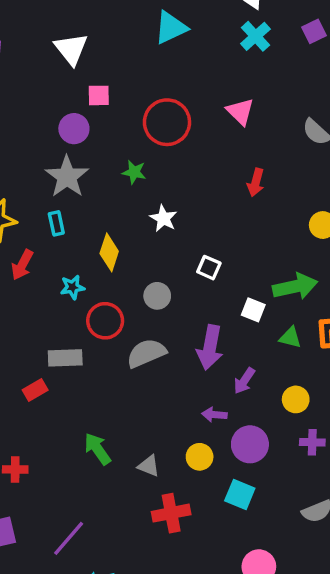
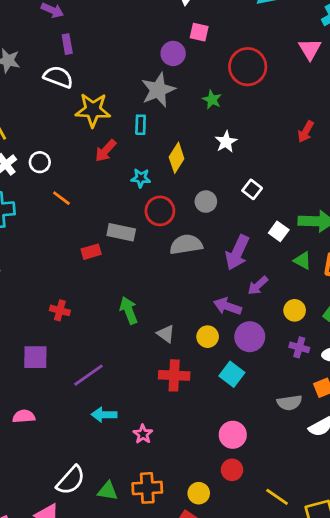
pink triangle: (240, 112) -> (310, 49), moved
purple arrow: (214, 415) -> (228, 306), size x1.4

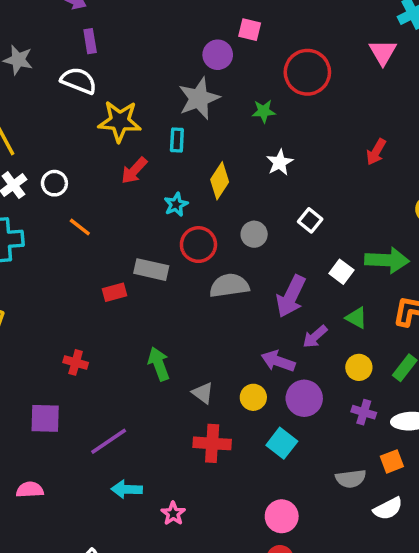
green star: (212, 100) -> (264, 111), turned -30
cyan star: (141, 178) -> (176, 204), turned -30
green triangle: (302, 261) -> (356, 318), moved

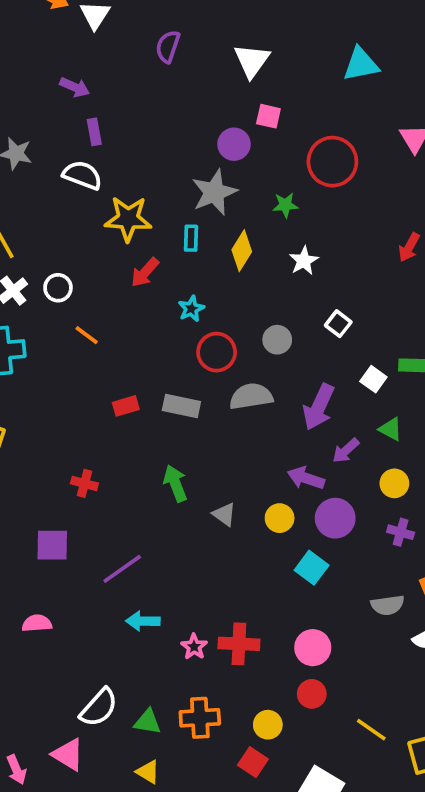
yellow diamond: (220, 181) -> (242, 251), moved
gray rectangle: (151, 270) -> (181, 406), moved
red cross: (212, 443) -> (239, 644), moved

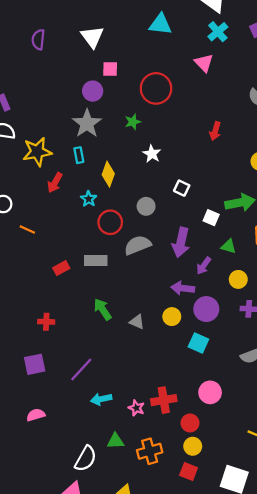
cyan triangle: (361, 64) -> (160, 24), turned 30
yellow diamond: (242, 251) -> (108, 174), moved
red circle: (312, 694) -> (190, 423), moved
green triangle: (147, 722) -> (115, 441), moved

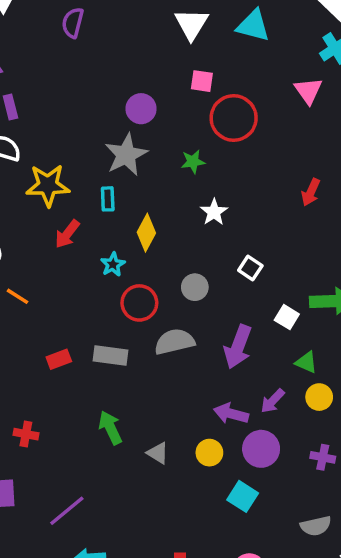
white triangle: (92, 37) -> (191, 24), moved
pink square: (110, 69) -> (202, 81), moved
purple arrow: (204, 266) -> (273, 401), moved
yellow circle: (238, 279) -> (319, 397), moved

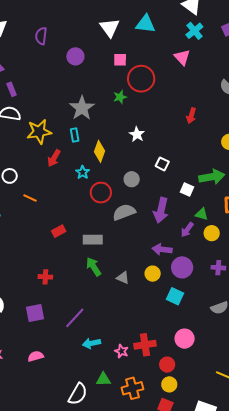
purple circle: (141, 109) -> (75, 56), moved
green star: (193, 162) -> (120, 97), moved
gray rectangle: (110, 355) -> (93, 240), moved
purple arrow: (273, 401) -> (187, 230), moved

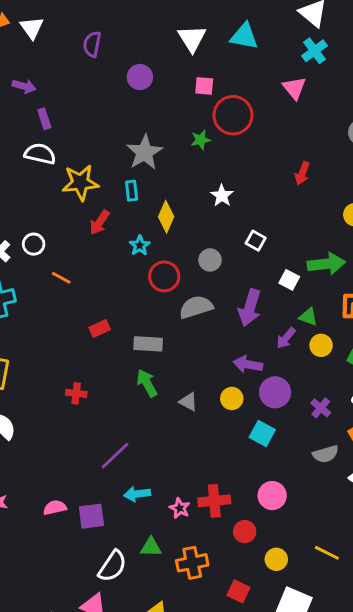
purple cross: (218, 268) -> (321, 408), moved, turned 32
purple square: (35, 313) -> (91, 516), moved
yellow circle: (169, 384) -> (276, 559), moved

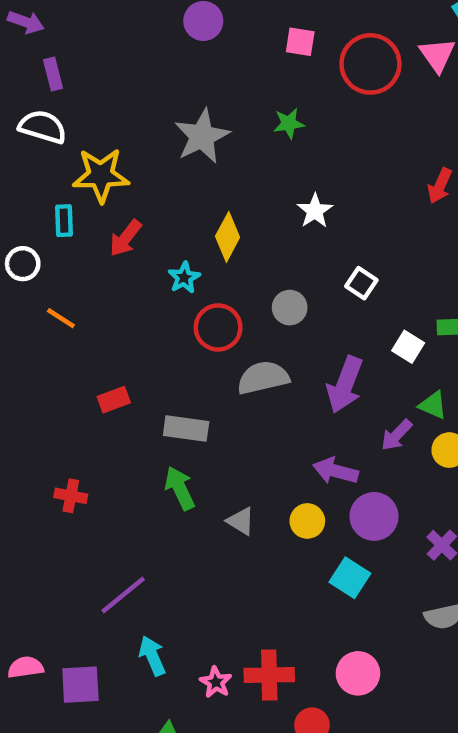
red circle: (233, 115) -> (370, 64), moved
cyan rectangle: (132, 191) -> (64, 221), moved
cyan arrow: (137, 494) -> (152, 656), turned 70

